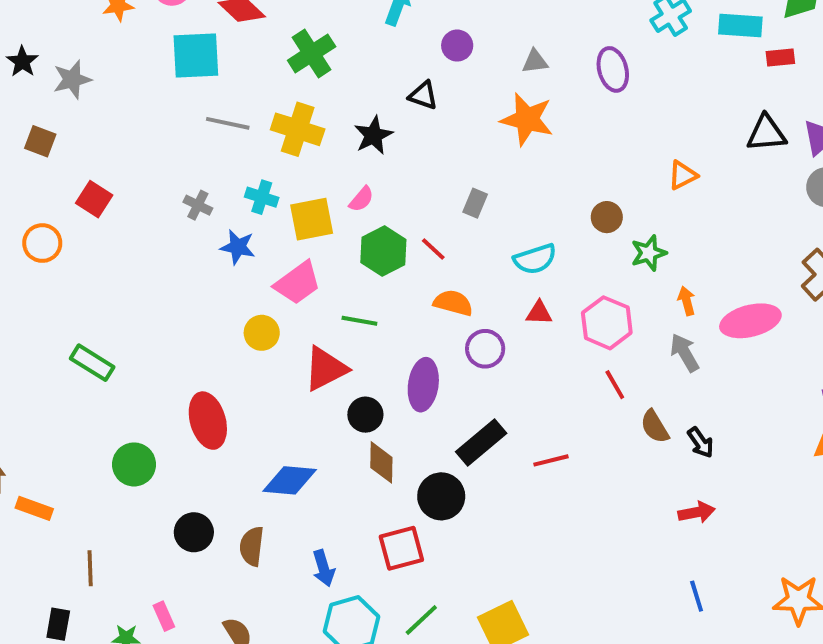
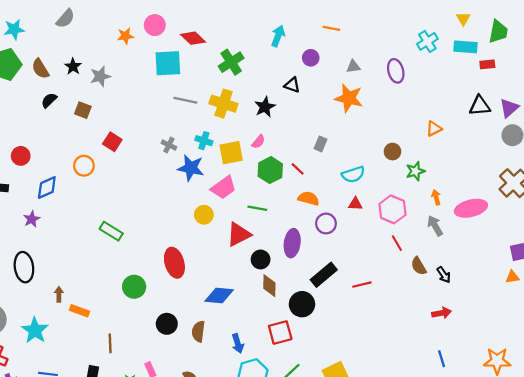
blue star: (238, 247) -> (191, 168), size x1.4

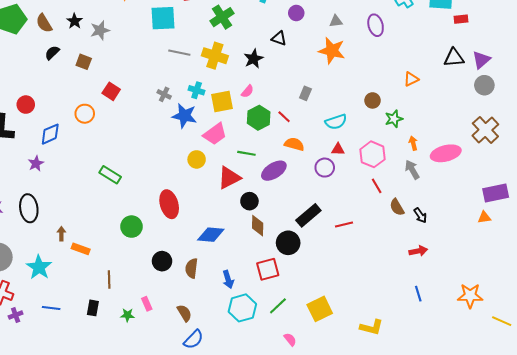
purple circle: (326, 224) -> (325, 168), moved
purple ellipse: (292, 243) -> (274, 171), moved, turned 50

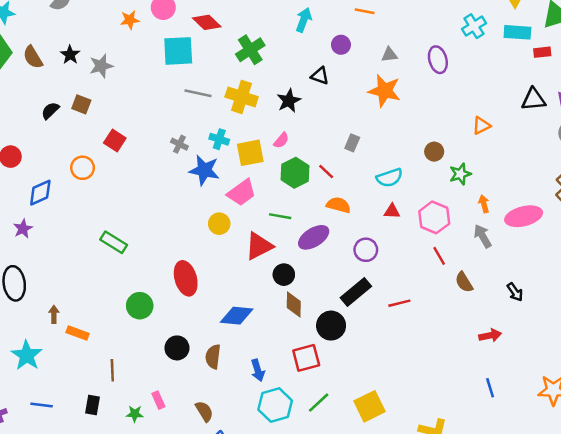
black semicircle: (52, 53) -> (50, 111), moved
purple circle: (325, 168) -> (366, 250), moved
black arrow: (420, 215) -> (515, 292), moved

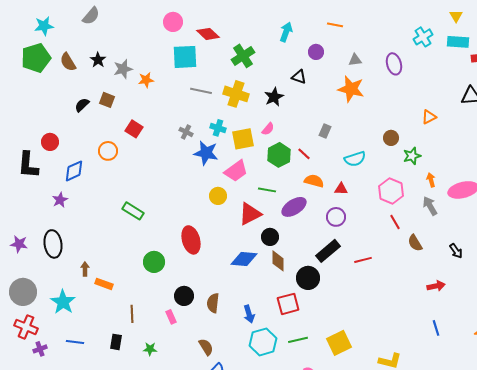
orange star: (130, 20) -> (146, 80), moved
red triangle: (392, 211) -> (341, 189), moved
blue diamond: (237, 316) -> (244, 259), moved
pink rectangle: (158, 400) -> (171, 317), moved
green line: (319, 403) -> (298, 340), turned 30

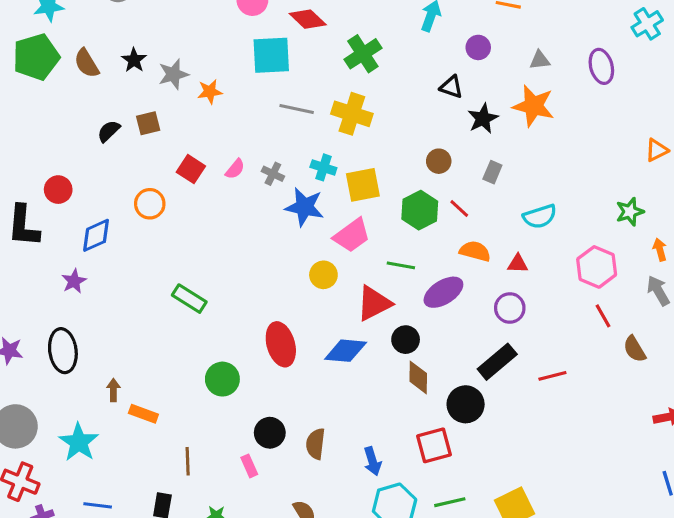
black star: (274, 97) -> (483, 119), moved
brown square: (107, 100) -> (148, 123), turned -35
pink semicircle: (268, 129) -> (235, 169), moved
brown circle: (391, 138) -> (439, 161), moved
blue diamond: (244, 259) -> (346, 351), moved

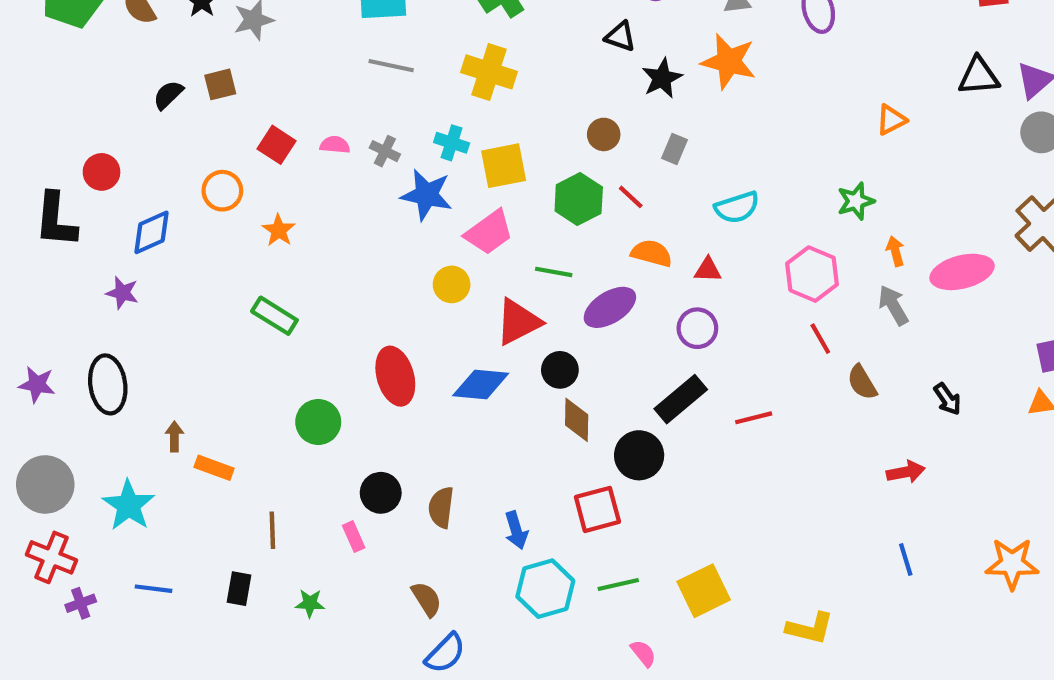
orange star: (210, 92) -> (279, 230), moved, turned -30
gray line: (297, 109) -> (391, 66), moved
pink semicircle: (235, 169) -> (335, 145), turned -125
purple star: (74, 281) -> (122, 293), turned -30

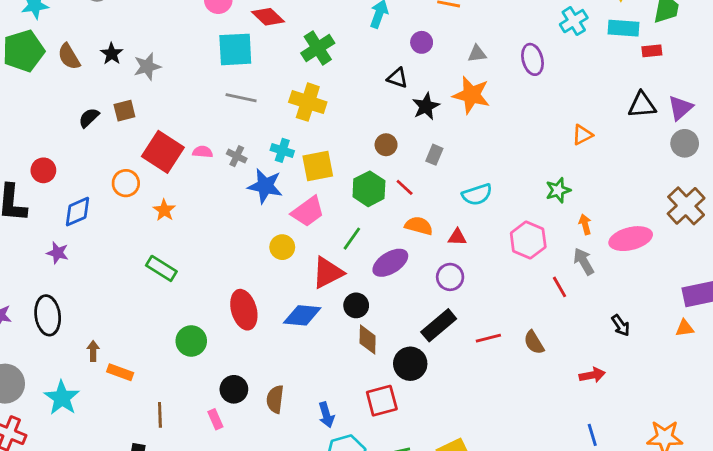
red square: (277, 145) -> (163, 152), size x1.6
green line: (554, 272) -> (352, 239), turned -65
red line: (820, 339) -> (560, 287), moved
brown semicircle: (862, 382) -> (534, 342), moved

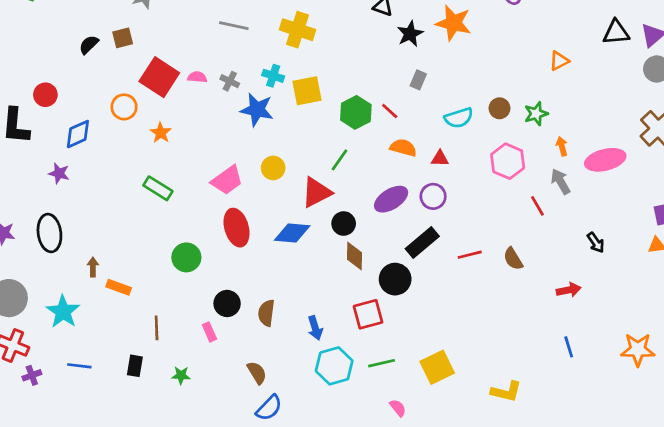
brown circle: (386, 145) -> (499, 108), moved
pink trapezoid: (308, 212) -> (227, 180), moved
purple ellipse: (390, 263) -> (391, 199), moved

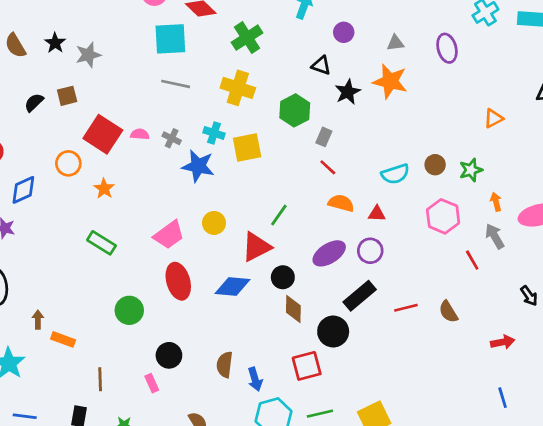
gray rectangle: (418, 80) -> (324, 137), moved
green hexagon: (356, 112) -> (295, 110), moved
brown semicircle: (266, 313) -> (225, 365), moved

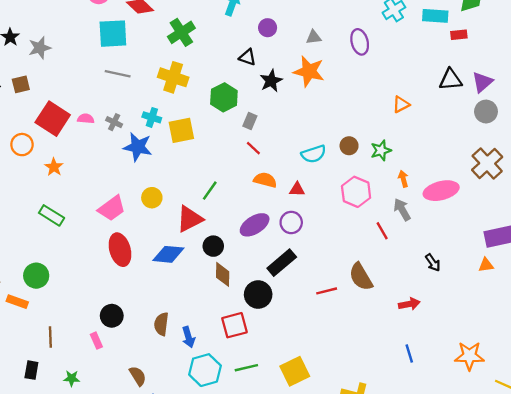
red line: (406, 308) -> (327, 291), moved
green circle: (129, 310) -> (36, 276), moved
brown semicircle: (448, 312) -> (361, 277), size x1.4

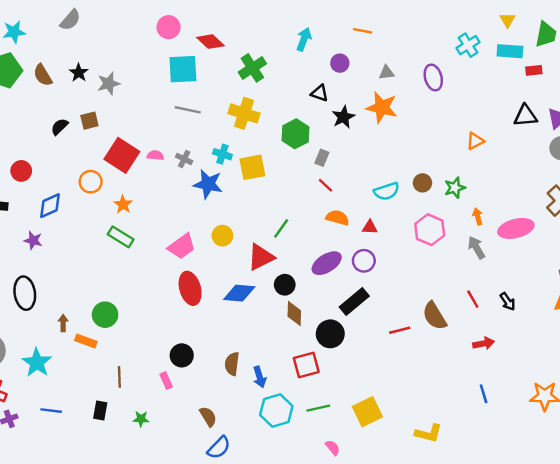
green rectangle: (52, 215) -> (121, 237), moved
red line: (382, 231) -> (473, 299), moved

